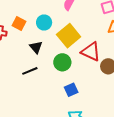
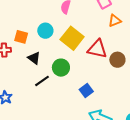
black triangle: (36, 47) -> (34, 58), moved
green circle: (62, 62) -> (61, 68), moved

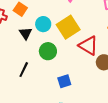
cyan circle: (45, 31) -> (43, 24), moved
black line: (42, 81) -> (24, 70), moved, turned -49

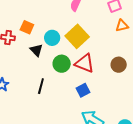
red triangle: (88, 46) -> (85, 63), moved

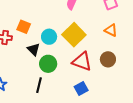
orange triangle: (122, 26) -> (111, 30), moved, turned 40
green circle: (62, 64) -> (48, 64), moved
brown circle: (119, 65) -> (108, 59), moved

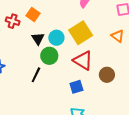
cyan circle: (49, 37) -> (56, 38), moved
brown circle: (108, 59) -> (107, 75), moved

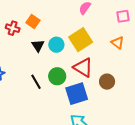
green circle: (49, 56) -> (57, 76), moved
black line: (36, 75) -> (36, 82), turned -56
blue square: (76, 87) -> (77, 94), size x1.6

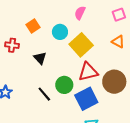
orange square: (33, 21) -> (33, 26), moved, turned 32
cyan circle: (56, 45) -> (60, 32), moved
red triangle: (83, 67) -> (88, 72), turned -35
brown circle: (107, 82) -> (114, 82), size x1.5

